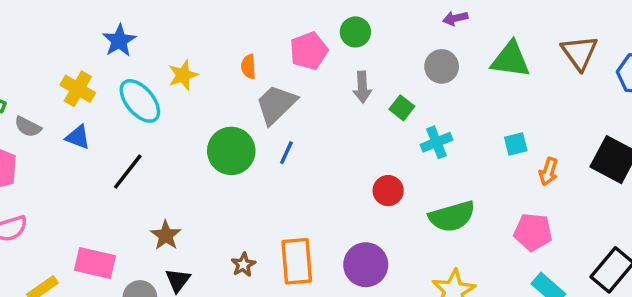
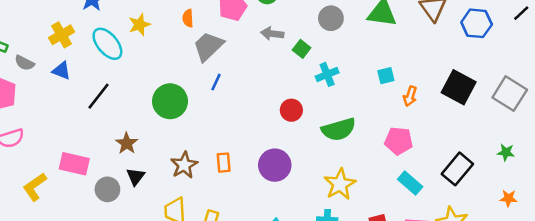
gray arrow: (362, 87) -> (272, 34), turned 100
yellow cross: (78, 89) -> (61, 35), turned 30
green circle: (231, 151) -> (170, 101), moved
orange rectangle: (297, 261) -> (224, 163), size x0.6
brown star: (243, 265) -> (184, 165), size x1.5

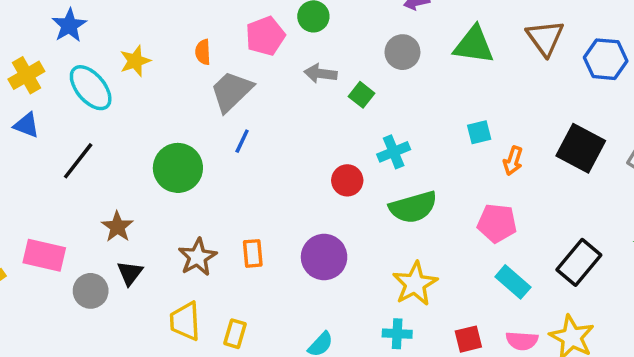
cyan cross: (327, 74) -> (394, 152), moved

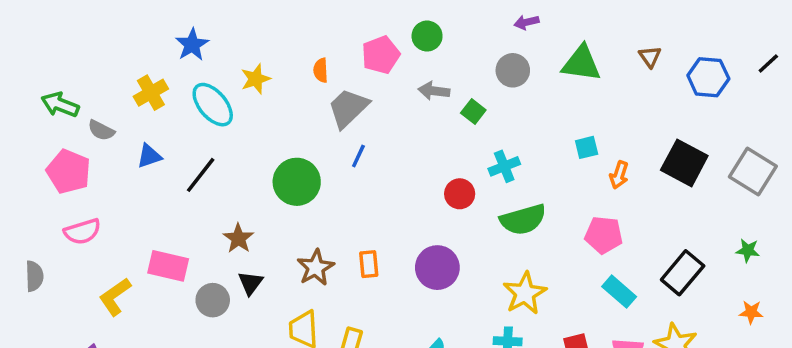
brown triangle: (545, 38) -> (650, 57), size x0.6
blue triangle: (26, 125) -> (149, 156), moved, turned -40

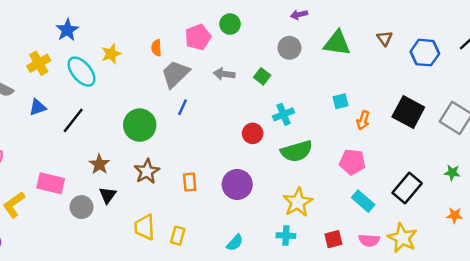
gray arrow: (434, 91) -> (224, 74), moved
brown star: (316, 268) -> (147, 171), moved

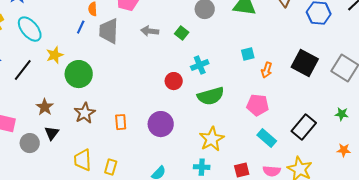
yellow star: (111, 54) -> (55, 55), moved
gray trapezoid: (175, 74) -> (109, 31), turned -44
blue line: (183, 107) -> (81, 27), moved

